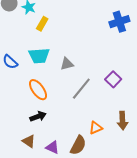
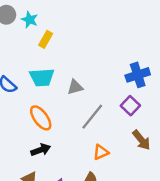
blue cross: (119, 22) -> (138, 75), moved
brown arrow: (122, 121) -> (141, 140), moved, turned -36
orange triangle: (96, 128) -> (101, 152), moved

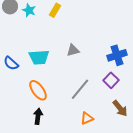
yellow rectangle: (46, 39) -> (55, 10), moved
gray triangle: (75, 87) -> (73, 50), moved
black arrow: (41, 150) -> (38, 116), turned -63

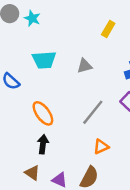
yellow rectangle: (55, 10) -> (108, 29), moved
cyan trapezoid: (39, 57) -> (44, 60), moved

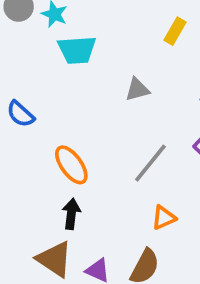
cyan trapezoid: (44, 60) -> (77, 50), moved
brown triangle: (32, 173) -> (54, 259), size x1.5

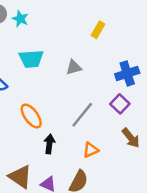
cyan trapezoid: (77, 50) -> (31, 59), moved
black arrow: (71, 214) -> (49, 144), moved

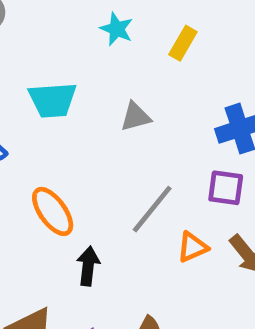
cyan star: (20, 19) -> (117, 29), moved
purple square: (120, 104) -> (226, 188), turned -36
orange triangle: (91, 150) -> (192, 247), moved

